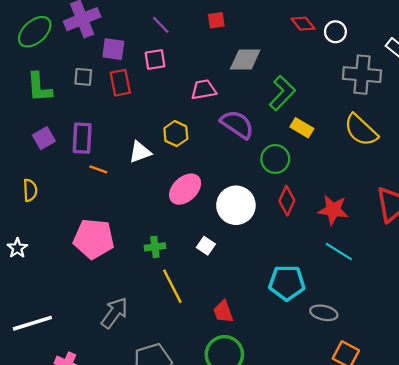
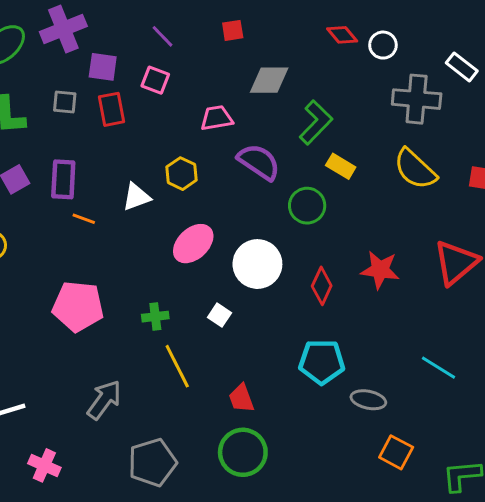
pink square: (155, 60) -> (155, 80), turned 30
red diamond: (287, 201) -> (322, 286), moved
cyan line: (339, 252) -> (438, 368), moved

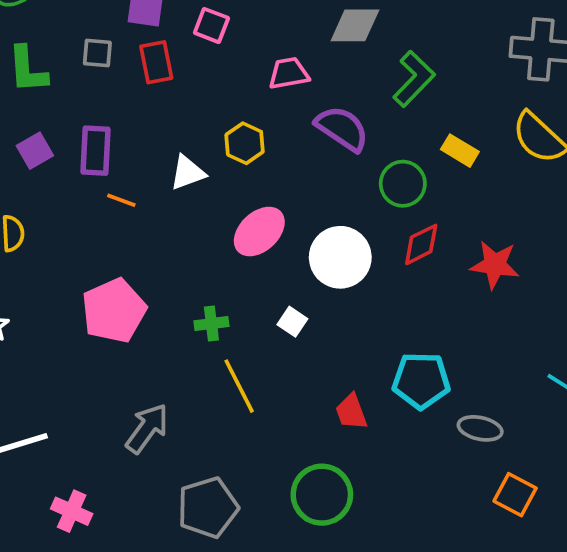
yellow rectangle: (341, 166) -> (460, 151), moved
red diamond: (322, 286) -> (421, 244), moved, turned 39
pink pentagon: (78, 306) -> (114, 311), turned -30
red trapezoid: (241, 398) -> (351, 412), moved

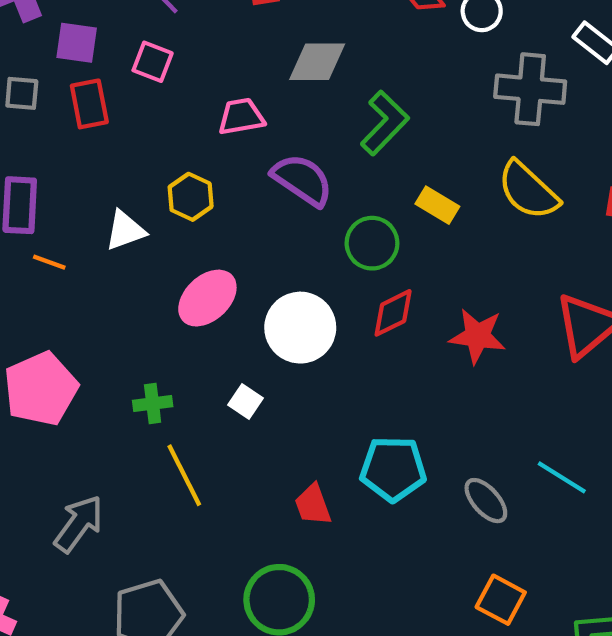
gray ellipse: (480, 428) -> (486, 501), moved, turned 36

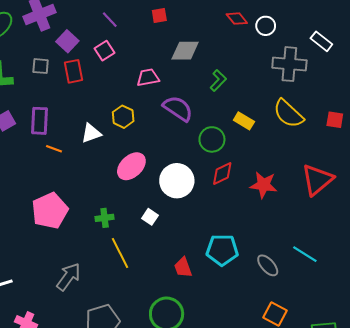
purple square: (77, 43) -> (67, 41), turned 35
pink square: (153, 62) -> (105, 51), turned 36
green L-shape: (385, 123) -> (218, 81), size x0.7

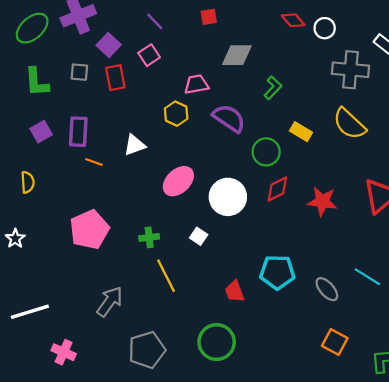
yellow hexagon: (123, 117) -> (176, 114), moved

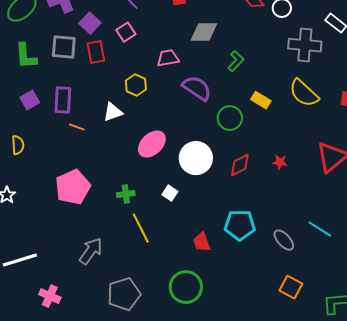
gray square: (79, 72) -> (64, 47), size x1.5
yellow hexagon: (176, 114) -> (136, 85), moved
red diamond: (277, 189) -> (240, 165), moved
red star: (322, 201) -> (280, 162), size x0.6

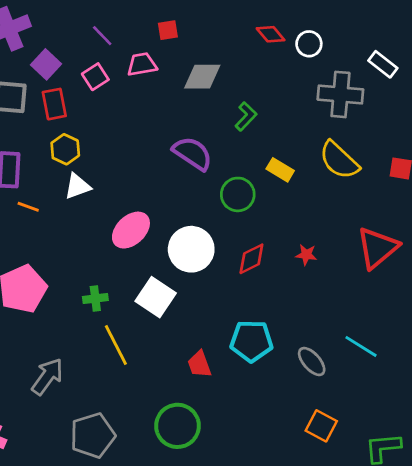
pink trapezoid: (168, 58) -> (142, 64), moved
yellow hexagon: (136, 85) -> (65, 149), moved
white square: (170, 193) -> (156, 297), size x1.8

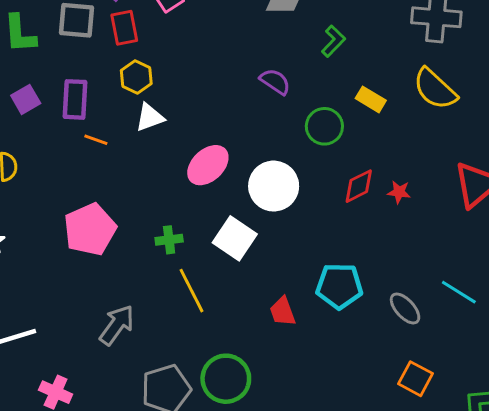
purple semicircle: (193, 153) -> (275, 82), size x0.7
red diamond: (251, 259) -> (359, 186), moved
green circle: (177, 426) -> (226, 379), moved

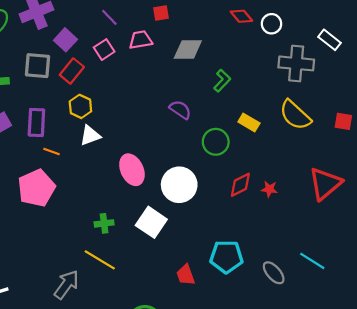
red rectangle: (124, 28) -> (72, 71), turned 50
pink ellipse: (208, 165) -> (132, 170), turned -72
pink pentagon: (90, 229) -> (36, 188), moved
yellow line: (191, 291) -> (100, 260), moved, turned -32

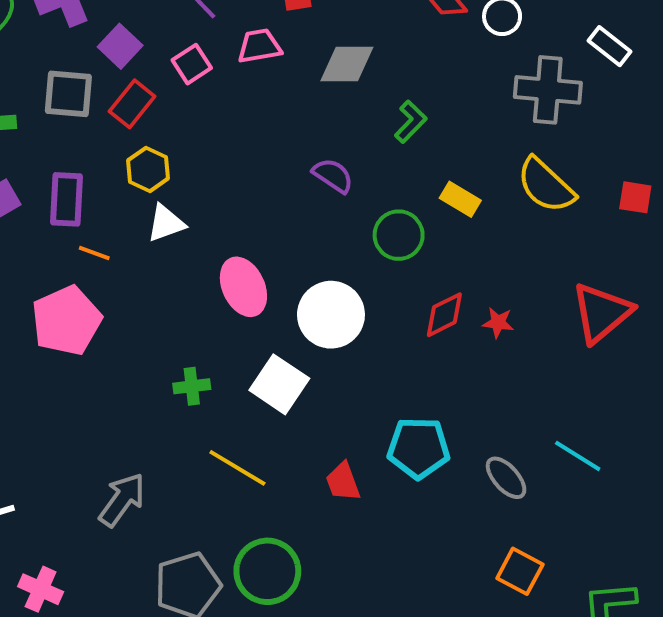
yellow line: (100, 260) -> (237, 468), moved

